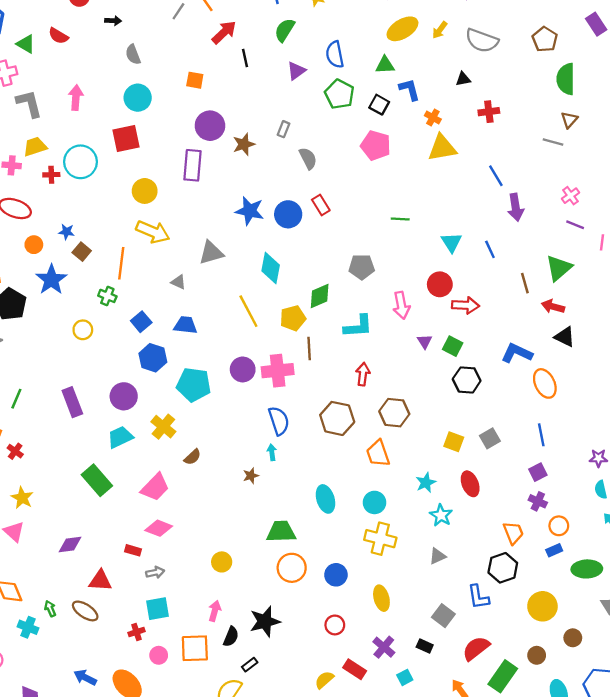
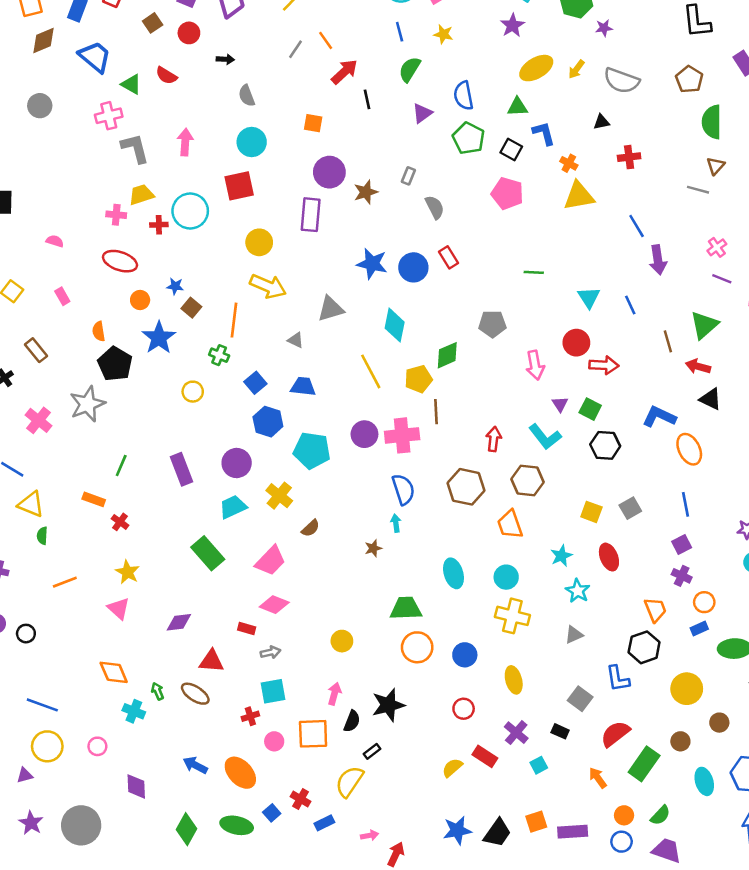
cyan L-shape: (358, 326) -> (545, 437), moved, turned 56

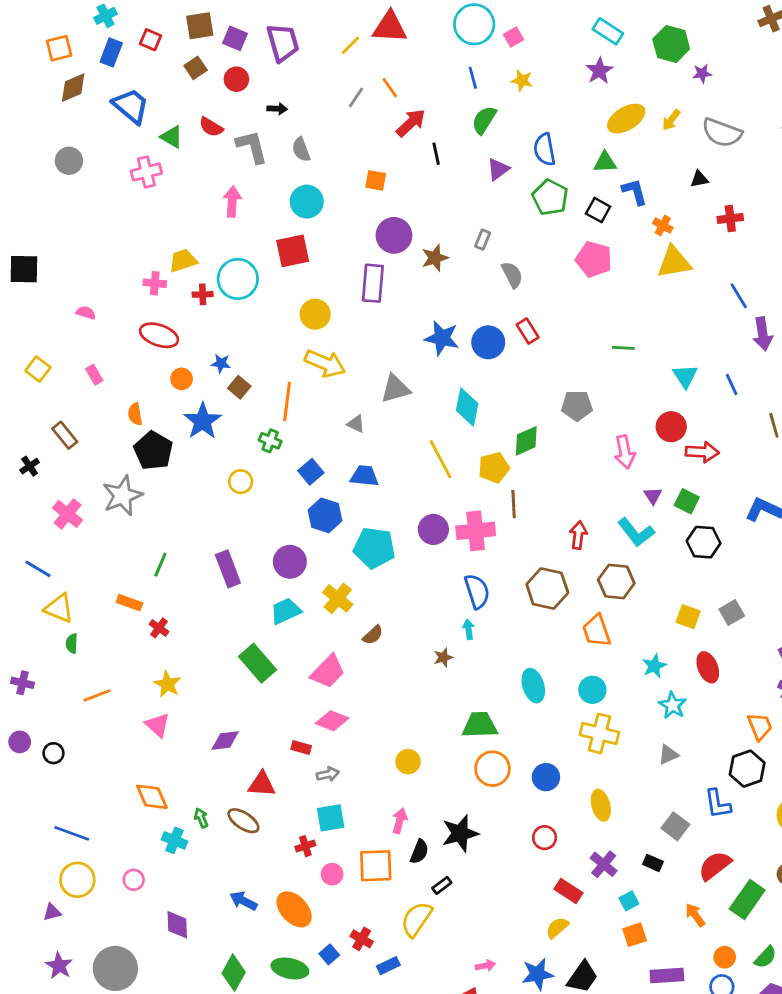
gray L-shape: (135, 148) -> (252, 147), moved
yellow semicircle: (452, 768) -> (557, 928), moved
orange square: (536, 822) -> (635, 935), moved
pink arrow: (369, 835) -> (485, 966), moved

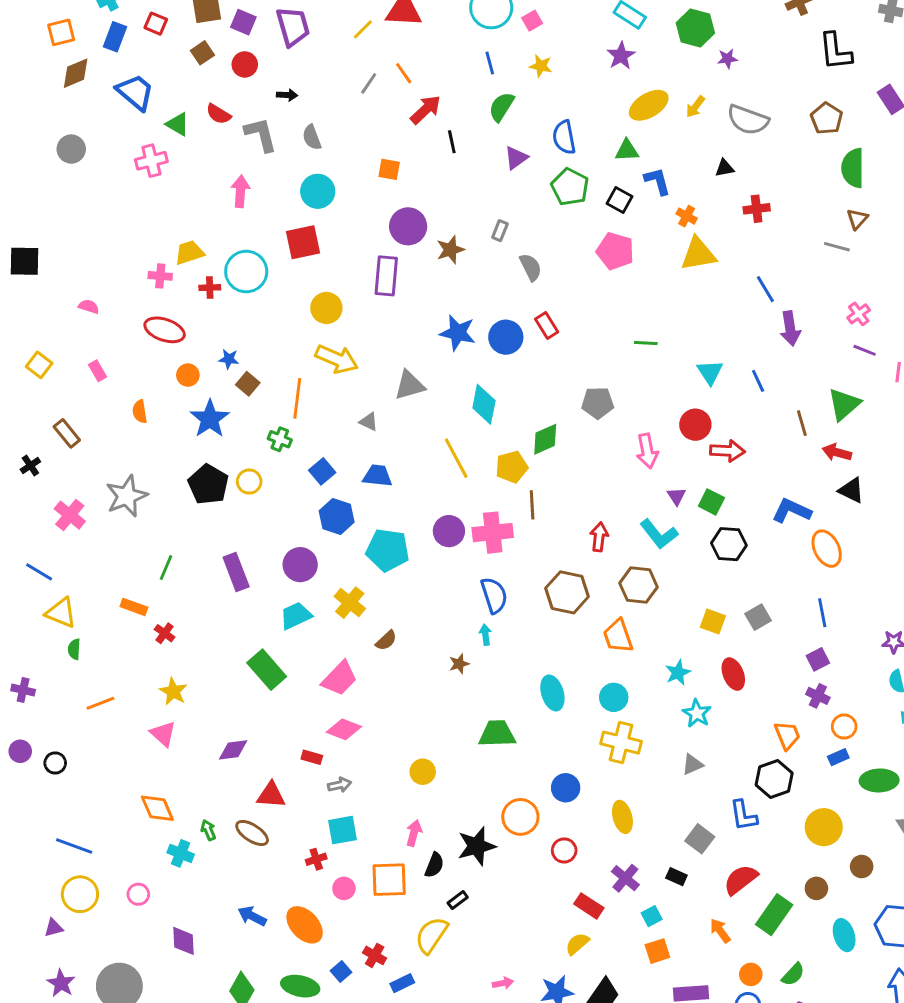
black pentagon: (153, 451) -> (208, 484), moved
orange circle: (492, 769) -> (520, 817), moved

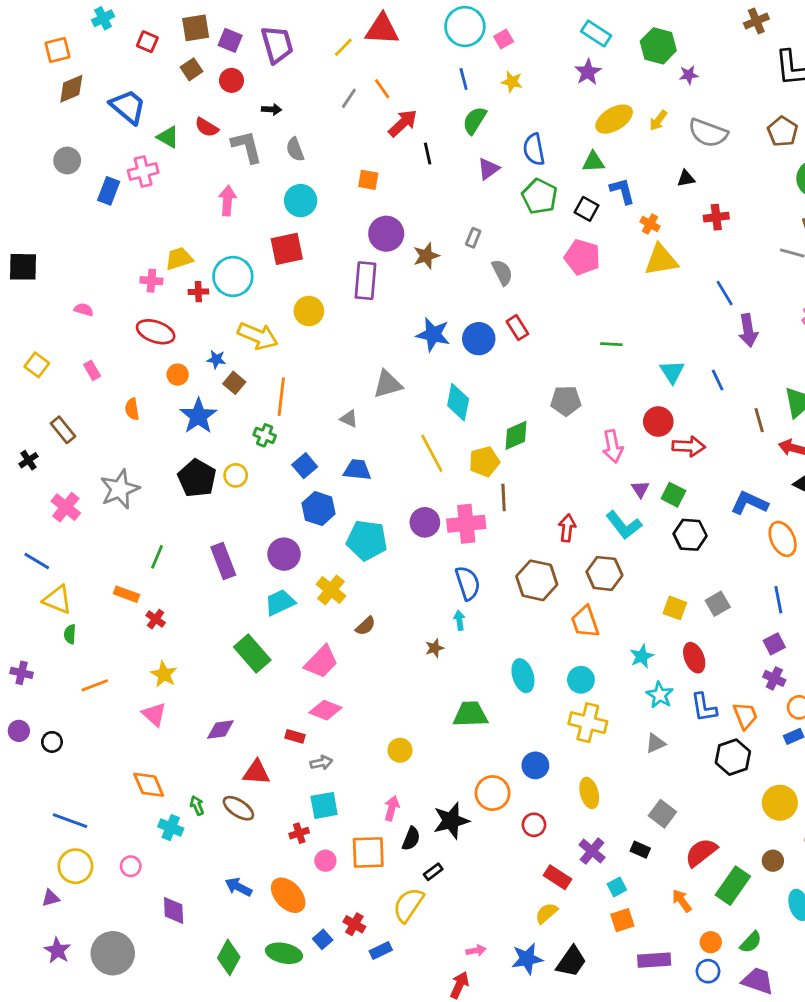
blue rectangle: (115, 37) -> (109, 191), moved
yellow arrow: (337, 359) -> (258, 336), moved
blue L-shape: (743, 815) -> (704, 707), moved

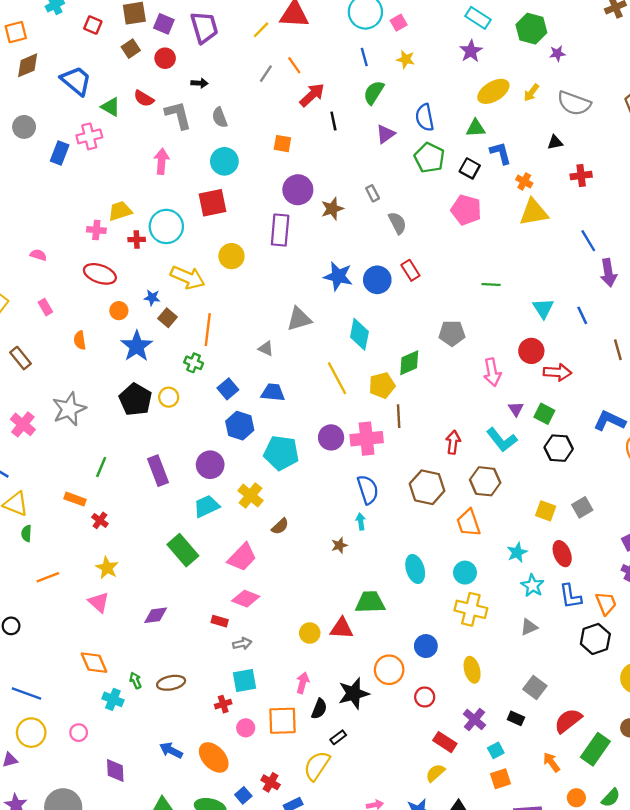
gray rectangle: (473, 238) -> (373, 193), turned -49
red triangle: (256, 772) -> (342, 628), moved
brown ellipse: (238, 808) -> (171, 683), turned -44

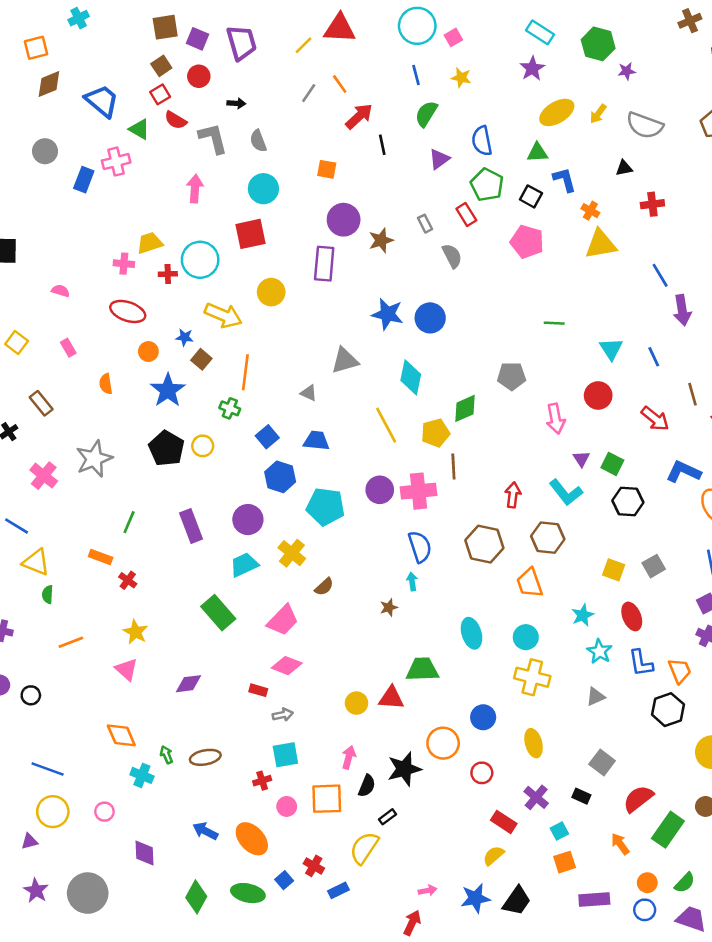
red square: (93, 25) -> (160, 94), moved, turned 36
red rectangle: (410, 270) -> (466, 215), moved
red arrow: (557, 372) -> (655, 419), moved, turned 36

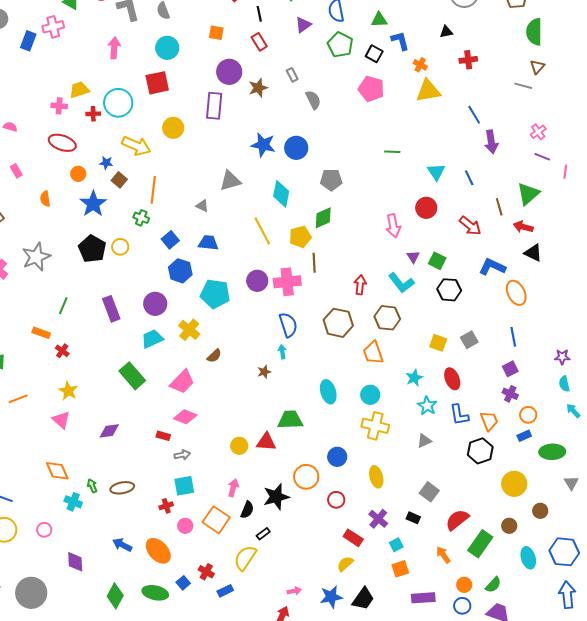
red rectangle: (466, 215) -> (259, 42), moved
gray pentagon: (512, 376) -> (331, 180), moved
orange square: (327, 799) -> (216, 520), turned 36

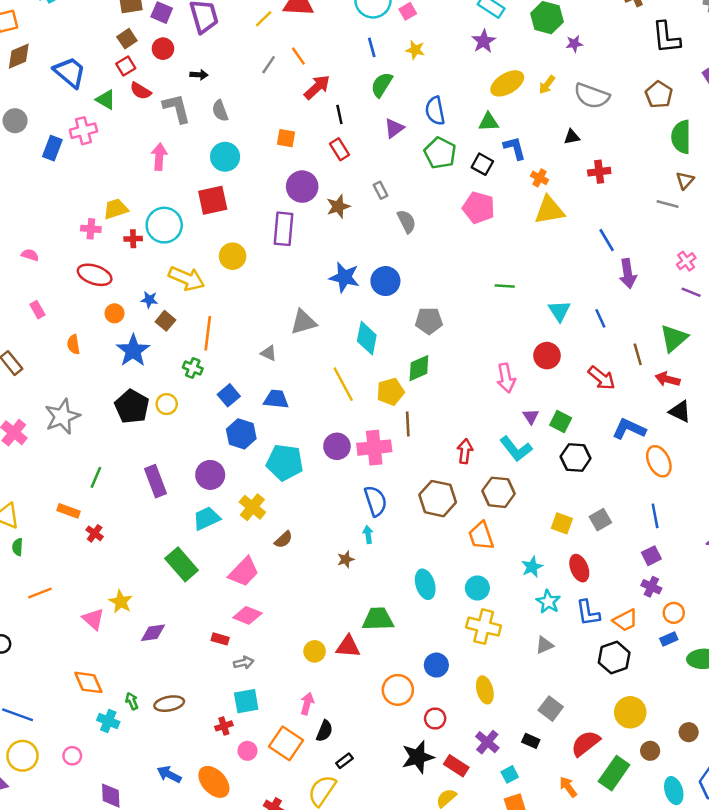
yellow star: (68, 391) -> (121, 602), moved
orange trapezoid: (489, 421) -> (625, 620), turned 85
yellow circle: (514, 484) -> (630, 712), moved
black star: (276, 497) -> (418, 757), moved

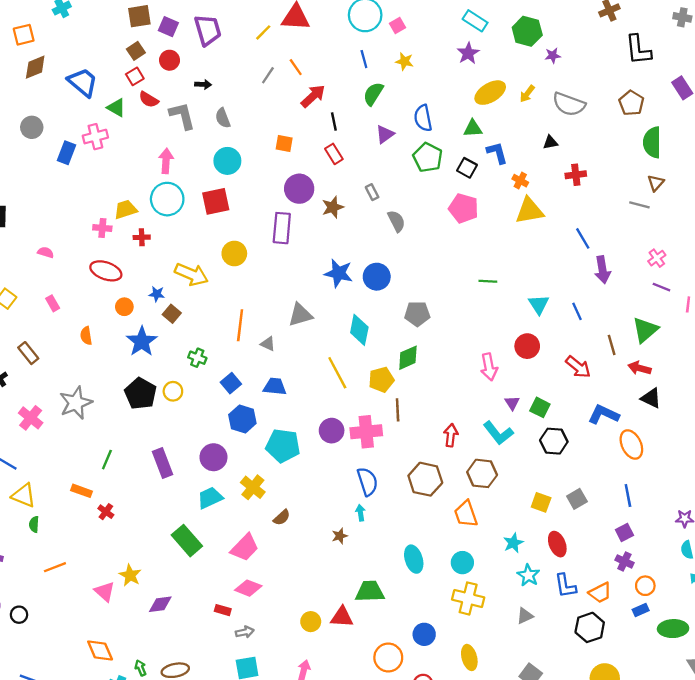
cyan circle: (164, 225) -> (167, 199), moved
orange line: (208, 333) -> (240, 325), moved

